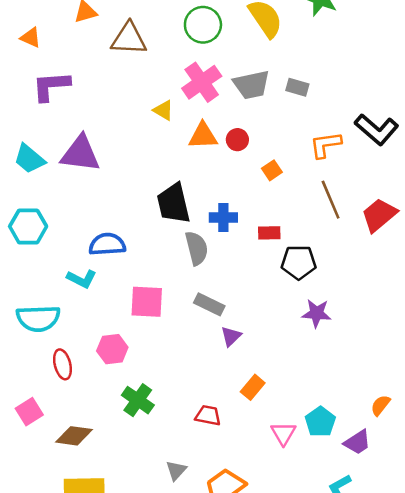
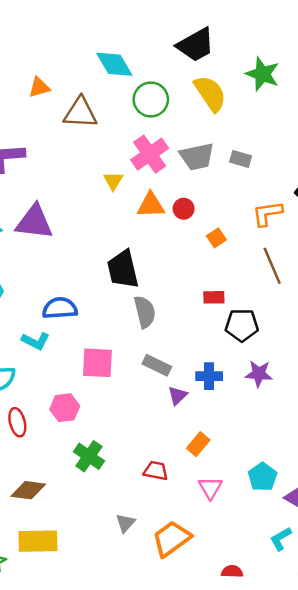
yellow triangle: (163, 110) -> (113, 181), turned 30
blue cross: (223, 218) -> (209, 376), moved
pink triangle: (283, 433) -> (210, 488), moved

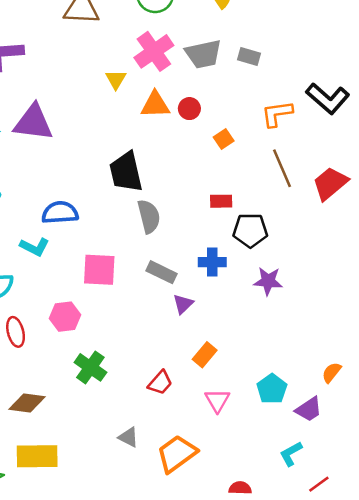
blue cross: (209, 376) -> (212, 262), moved
red trapezoid: (156, 471) -> (160, 383), turned 120
gray triangle: (125, 523) -> (128, 437), turned -45

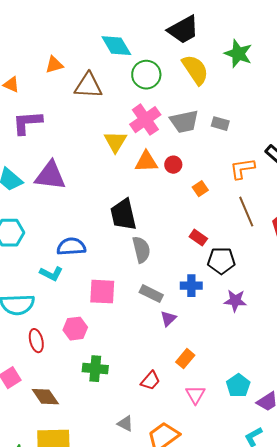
yellow triangle: (116, 79) -> (115, 142), size x1.4
red rectangle: (221, 201) -> (198, 238), turned 36
green cross: (90, 367) -> (95, 369), turned -30
brown diamond: (27, 403) -> (45, 397), turned 48

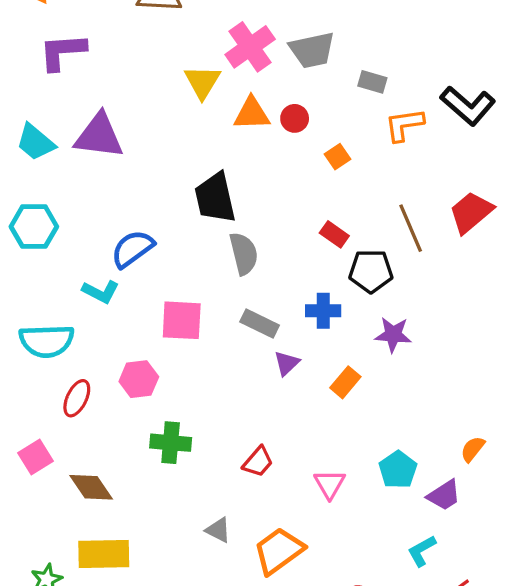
gray rectangle: (220, 124) -> (372, 82), moved
brown line: (246, 212) -> (411, 228), moved
blue semicircle: (71, 247) -> (132, 249), turned -32
red ellipse: (36, 341) -> (77, 398), turned 40
orange rectangle: (185, 359) -> (345, 382), moved

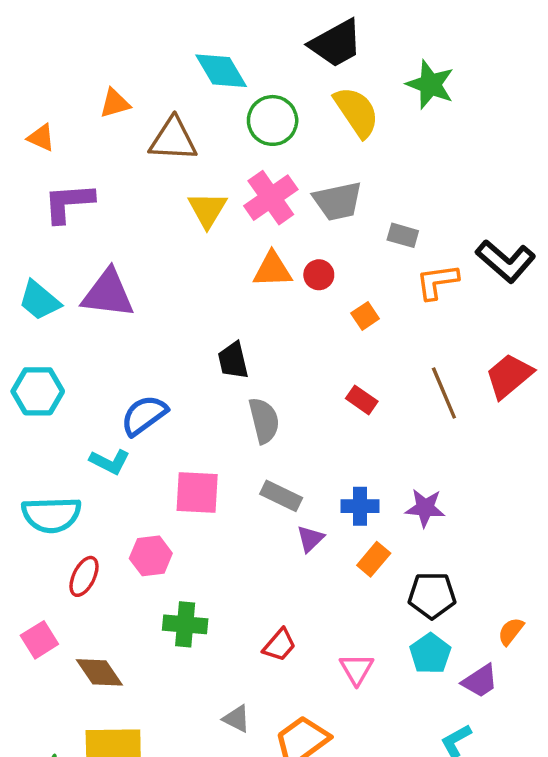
yellow triangle: (202, 82) -> (207, 210), moved
black trapezoid: (215, 198) -> (233, 360), size x0.7
black pentagon: (371, 271) -> (432, 595), moved
blue cross: (323, 311) -> (360, 506), moved

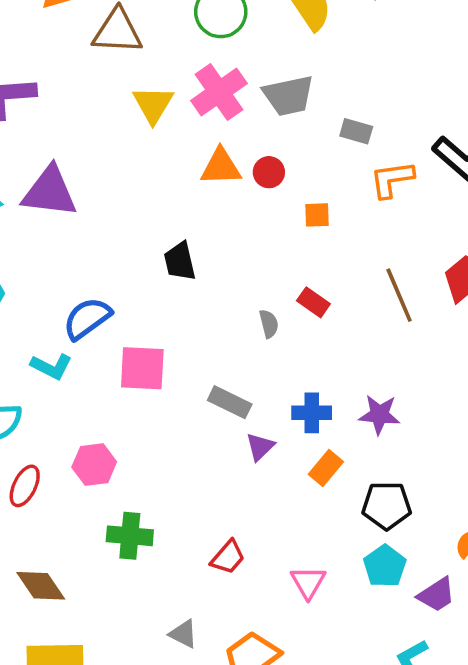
orange square: (365, 316) -> (317, 215), turned 32
gray semicircle: (264, 420) -> (269, 324), moved, size x0.6
pink square: (197, 492) -> (142, 368), moved

